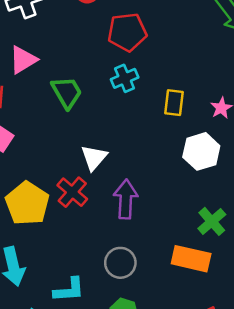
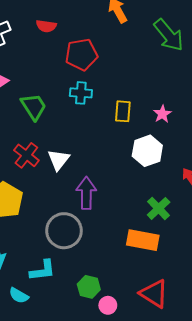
cyan cross: (125, 78) -> (81, 93), turned 30
red cross: (72, 192) -> (26, 155), moved
gray circle: (120, 263) -> (64, 231), moved, size x1.4

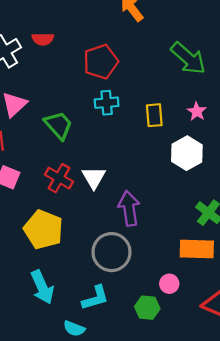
red semicircle: (46, 26) -> (43, 39), moved
green arrow: (169, 35) -> (188, 58), moved
pink circle: (108, 305) -> (169, 284), moved

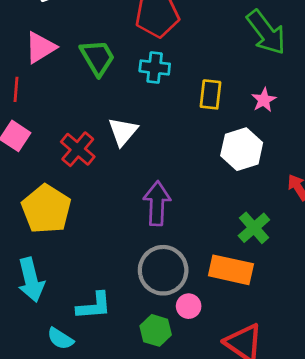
green trapezoid: (58, 125) -> (98, 57), moved
white triangle: (94, 177) -> (123, 131), moved
gray circle: (111, 252) -> (163, 270), moved

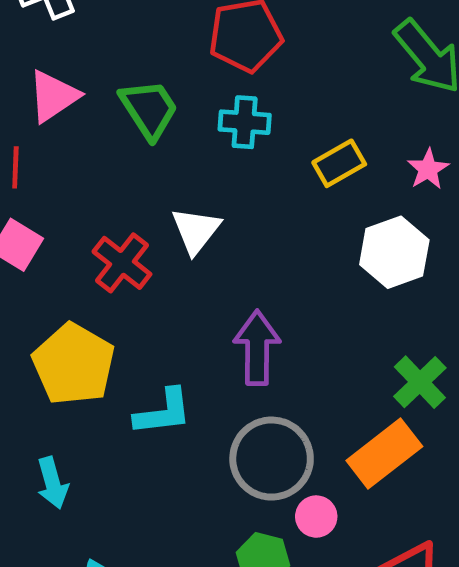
yellow rectangle: (211, 94) -> (339, 163), turned 56
orange rectangle: (231, 270) -> (384, 453), turned -48
cyan arrow: (31, 280) -> (53, 483), size x0.7
cyan L-shape: (94, 306) -> (163, 412), moved

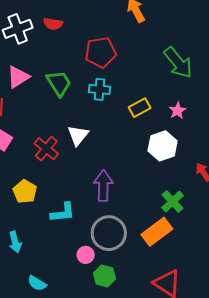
yellow pentagon: (74, 364) -> (25, 192), size x0.7
pink circle: (316, 517) -> (86, 255), moved

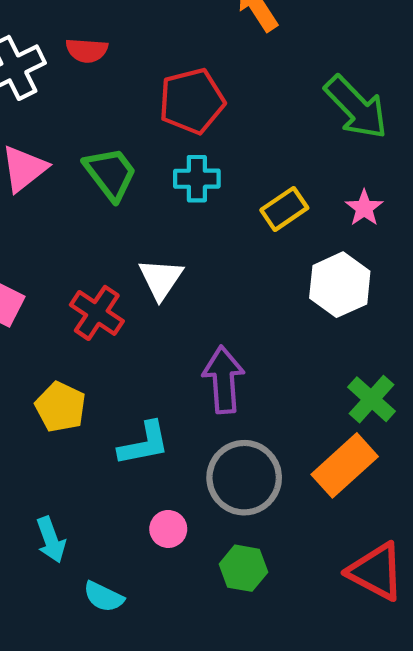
cyan arrow: (15, 242) -> (51, 540), moved
pink circle: (86, 255) -> (168, 529), moved

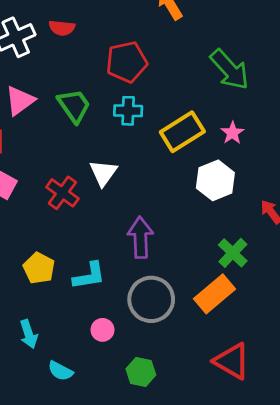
yellow rectangle: (284, 209) -> (182, 132), size x1.5
yellow pentagon: (61, 407) -> (39, 268), moved
green hexagon: (243, 568) -> (141, 372), moved

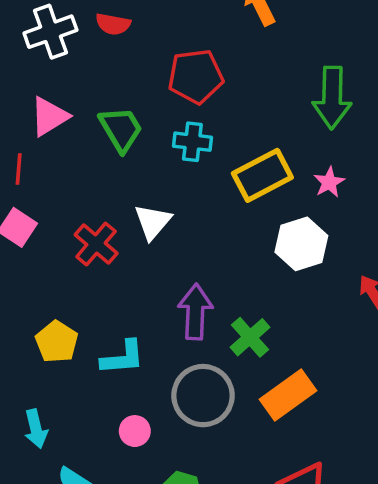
green arrow: (230, 70) -> (332, 98), turned 39
green cross: (233, 253) -> (250, 337), moved

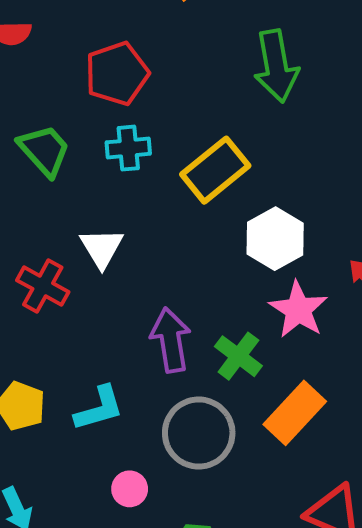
pink star: (329, 182) -> (298, 310), moved, size x1.6

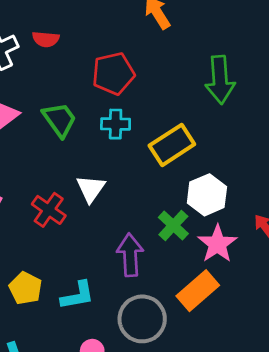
green cross: (238, 356) -> (173, 225), moved
orange rectangle: (295, 413) -> (198, 291), moved

